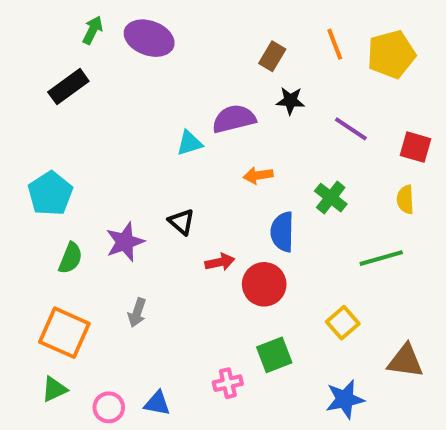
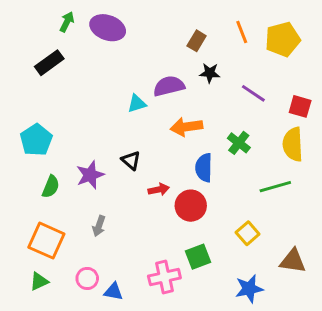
orange arrow: (258, 175) -> (186, 127), size x1.5
yellow semicircle: (405, 200) -> (293, 144), size x1.6
pink cross: (228, 383) -> (164, 277), size x1.5
pink circle: (109, 407) -> (87, 278), moved

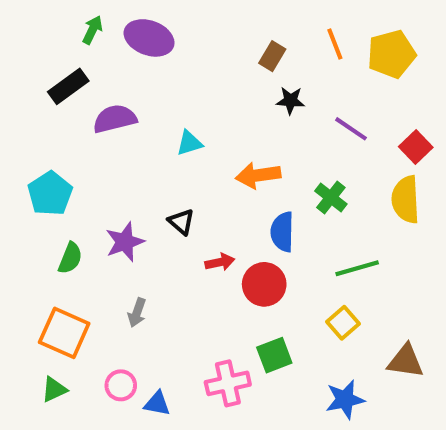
purple semicircle: (169, 86) -> (115, 119), moved
red square: (300, 106) -> (416, 147), turned 30
green line: (275, 187) -> (357, 268), moved

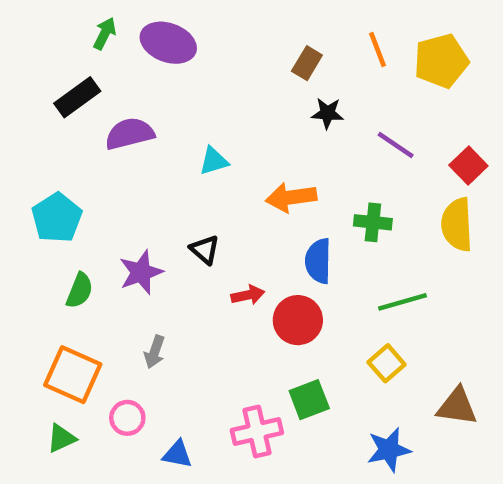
green cross: (331, 198) -> (373, 222), turned -32
pink circle: (121, 385) -> (127, 418), moved

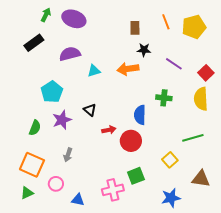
brown rectangle: (307, 63) -> (135, 28), turned -32
purple semicircle: (130, 134) -> (70, 54), moved
orange arrow: (291, 197) -> (128, 69), moved
cyan pentagon: (57, 218) -> (52, 92), moved
green line: (402, 302) -> (193, 138), moved

